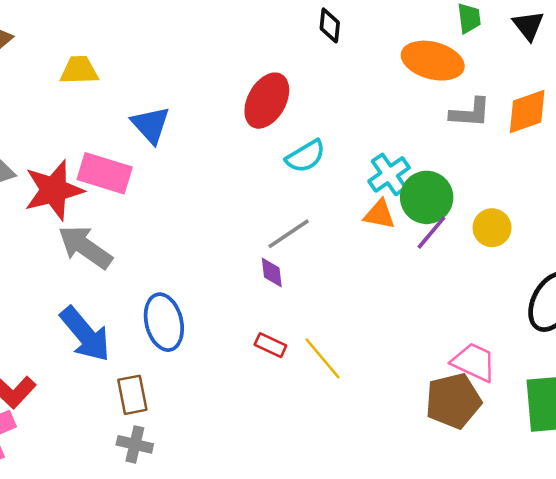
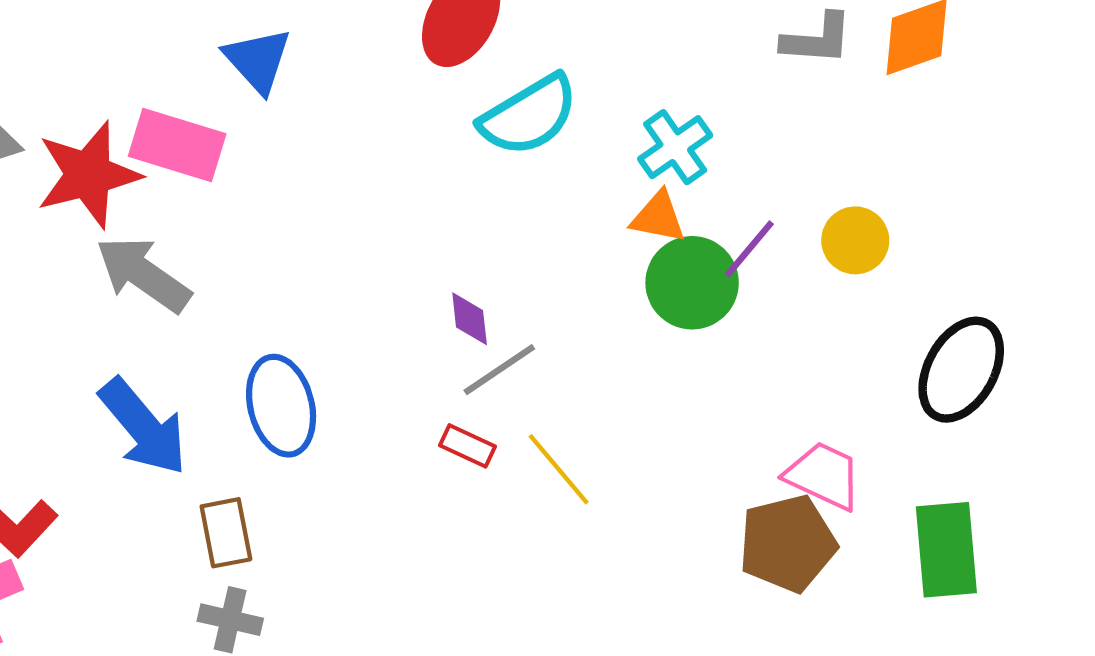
cyan semicircle: (306, 156) -> (529, 115), size x1.4
green circle: (427, 197) -> (692, 283), moved
gray line: (289, 234) -> (499, 370), moved

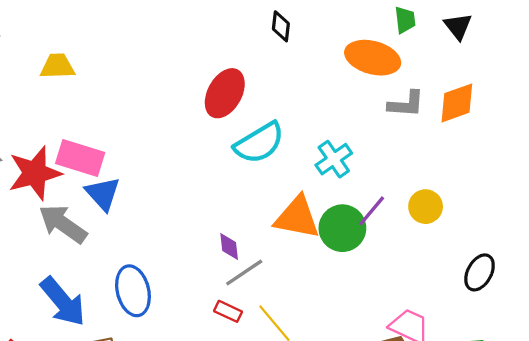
blue triangle: (258, 60) -> (103, 194), moved
orange triangle: (658, 217) -> (297, 217), moved, size x1.6
black ellipse: (961, 370) -> (480, 272), size x0.7

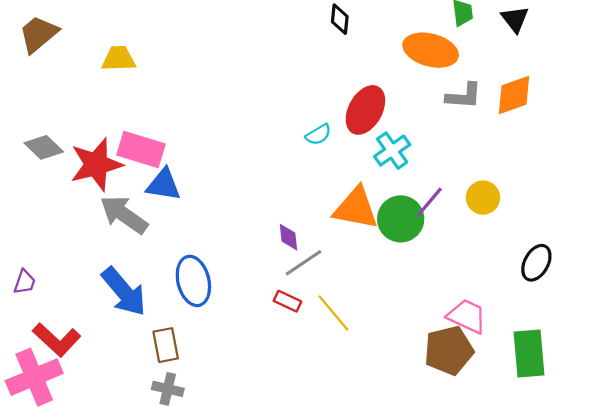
red ellipse: (225, 93) -> (365, 110), moved
cyan semicircle: (259, 143) -> (318, 135), size x0.5
blue triangle: (103, 194) -> (163, 185), turned -39

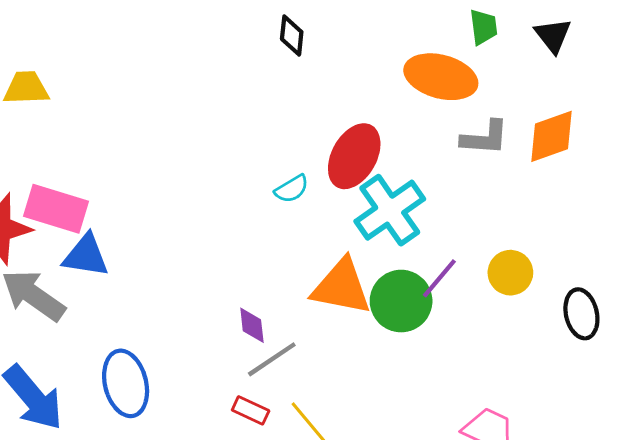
black diamond: (340, 19) -> (292, 35), moved
cyan cross: (392, 151) -> (390, 210), size x1.4
black ellipse: (536, 263) -> (581, 314), moved, turned -42

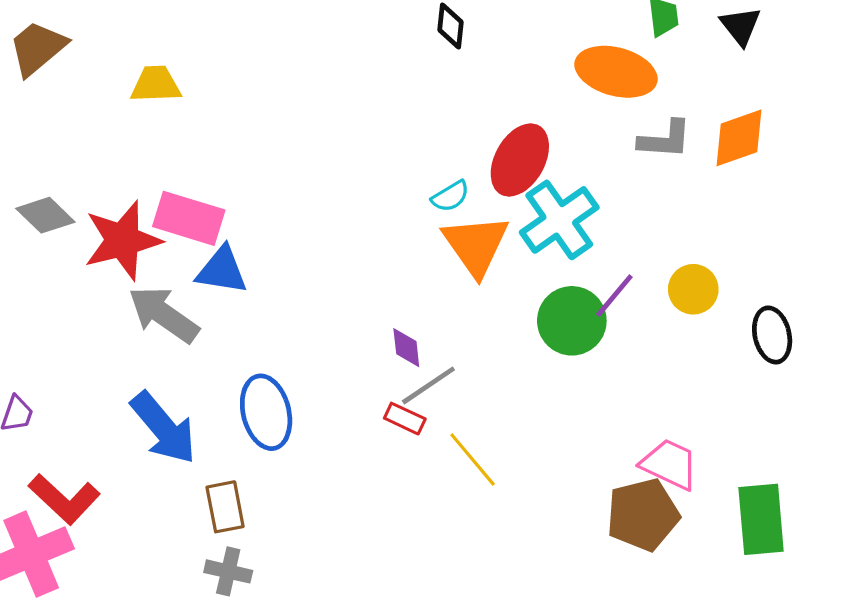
orange triangle: (341, 287) -> (476, 245), moved, turned 44
red rectangle: (251, 410) -> (405, 419), moved

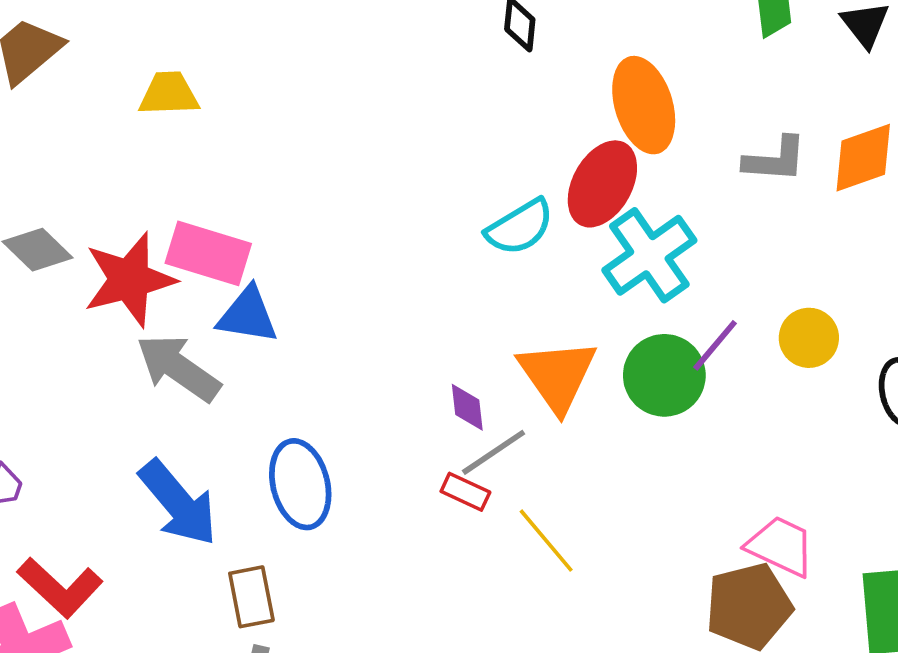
orange ellipse: (616, 72) -> (644, 105), moved, turned 58
cyan semicircle: (450, 196) -> (520, 227), size x1.5
orange triangle: (476, 245) -> (557, 375), moved

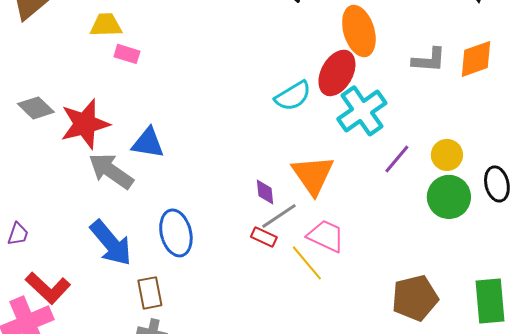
pink rectangle: (208, 253) -> (127, 54), moved, size x0.6
green circle: (664, 375) -> (449, 197), moved
pink trapezoid: (781, 546) -> (326, 236), moved

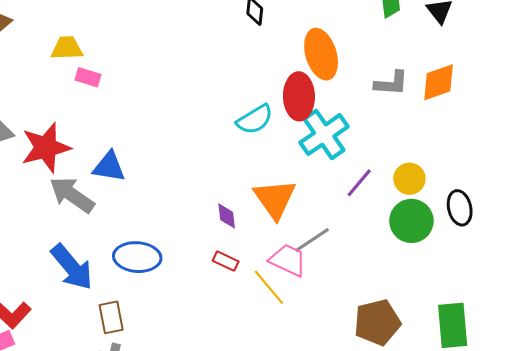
red ellipse: (337, 73) -> (299, 96), turned -30
gray line: (279, 216) -> (312, 240), moved
blue ellipse: (176, 233) -> (137, 257), turned -72

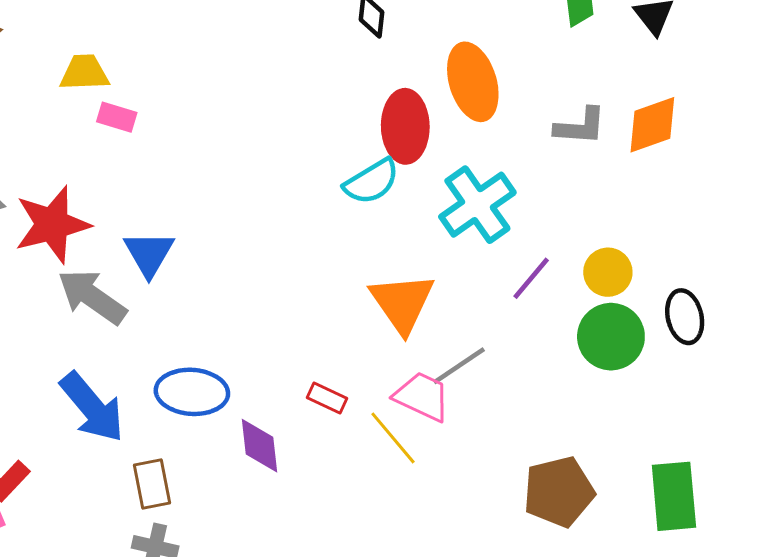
red ellipse: (299, 96) -> (405, 126), moved
blue triangle: (109, 167) -> (149, 254), turned 51
purple diamond: (227, 216) -> (259, 446), moved, size x1.4

